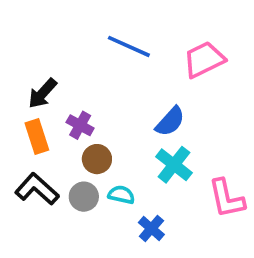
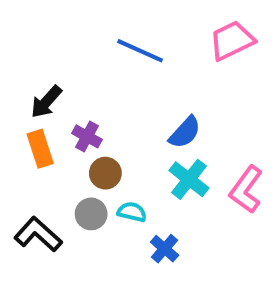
pink trapezoid: (204, 60) -> (232, 41), moved
black L-shape: (37, 189) -> (38, 234), moved
pink L-shape: (227, 198) -> (246, 189), moved, turned 48

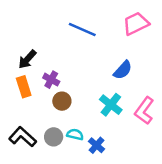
blue semicircle: (185, 132) -> (123, 70), moved
cyan semicircle: (132, 212) -> (75, 135), moved
gray circle: (91, 214) -> (54, 137), moved

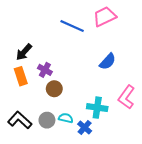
pink trapezoid: (136, 24) -> (104, 17), moved
cyan cross: (111, 105) -> (97, 108), moved, turned -30

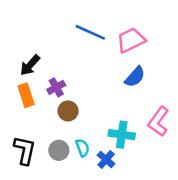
pink trapezoid: (104, 17) -> (131, 40), moved
purple cross: (45, 70) -> (56, 87), turned 32
cyan semicircle: (66, 118) -> (82, 148), turned 56
black L-shape: (20, 120) -> (25, 150), turned 60

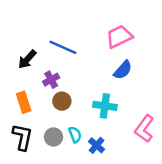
blue line: (90, 32) -> (63, 47), moved
orange rectangle: (26, 95) -> (24, 102), moved
pink L-shape: (158, 121) -> (144, 129), moved
cyan cross: (122, 135) -> (105, 106), moved

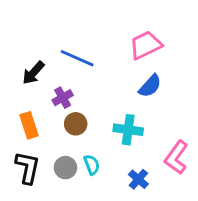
blue cross: (97, 145) -> (138, 179), moved

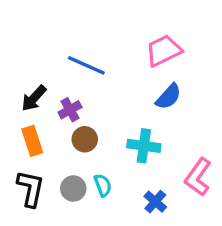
black arrow: (33, 73) -> (34, 98), moved

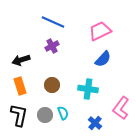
blue line: (86, 65) -> (53, 22), moved
black arrow: (34, 98) -> (21, 60), turned 30
purple cross: (70, 110) -> (52, 46), moved

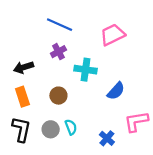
blue semicircle: (103, 59) -> (116, 91), moved
cyan cross: (88, 89) -> (86, 70), moved
pink L-shape: (121, 108) -> (136, 121), turned 45

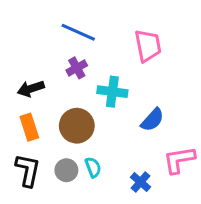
pink trapezoid: (113, 35) -> (148, 46), turned 105
brown circle: (58, 96) -> (77, 126), size x1.5

